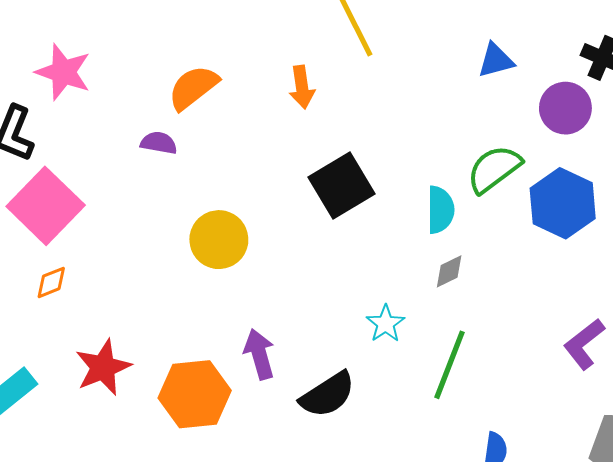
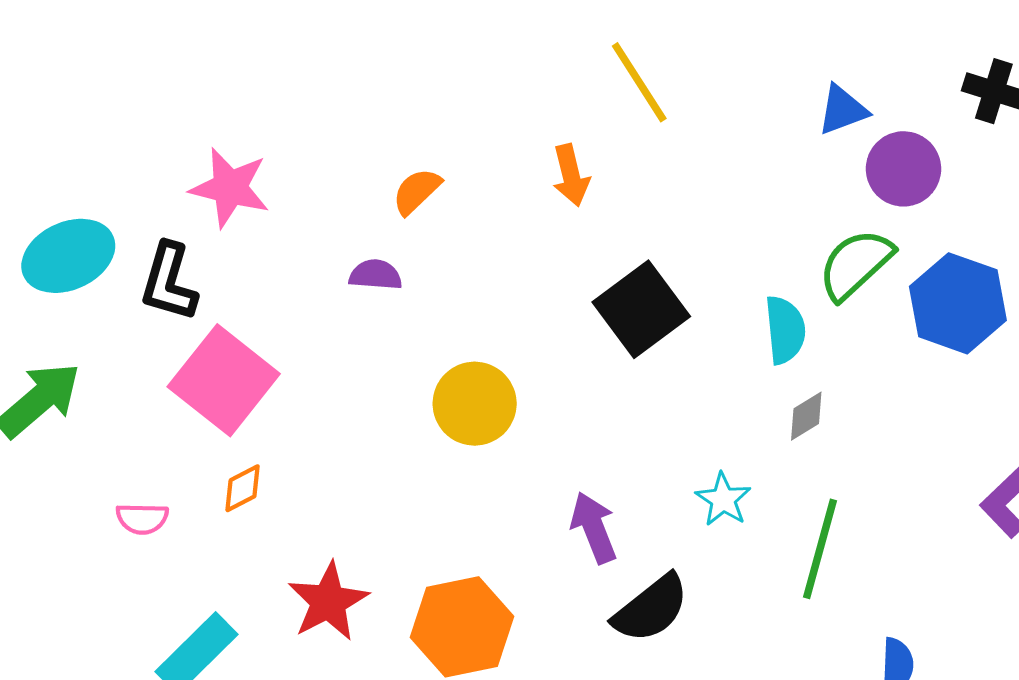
orange semicircle: (193, 87) -> (417, 191), size x0.7
purple circle: (565, 108) -> (903, 169), moved
purple arrow: (259, 354) -> (594, 528), moved

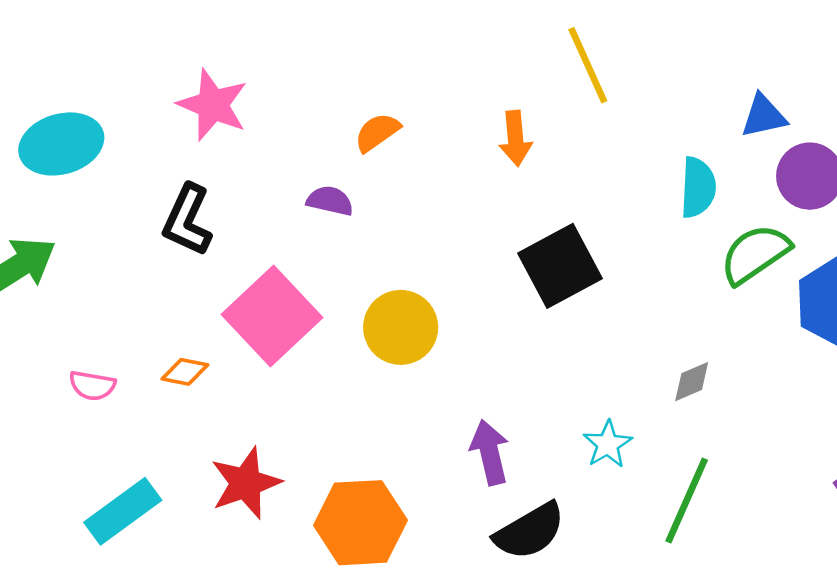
black L-shape: (169, 282) -> (187, 220), moved
cyan semicircle: (785, 330) -> (698, 187), moved
pink square: (224, 380) -> (272, 316), moved
orange diamond: (243, 488) -> (185, 372), turned 30

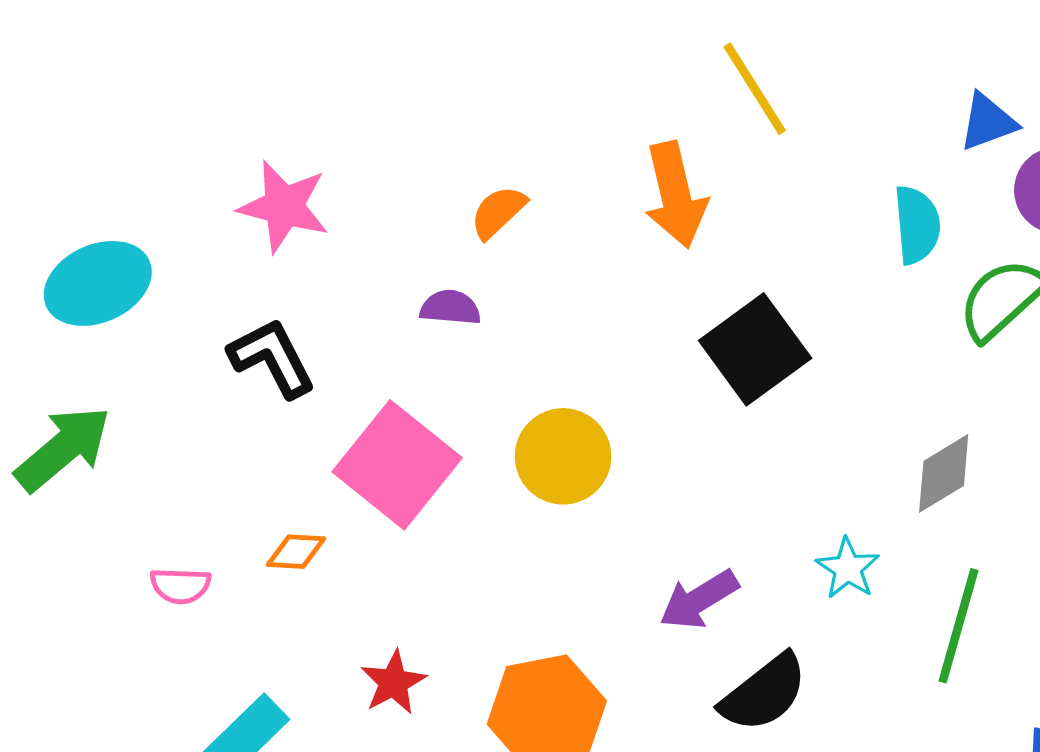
orange arrow: (515, 138) -> (675, 195), size x1.5
black L-shape: (187, 220) -> (272, 358), turned 136
gray diamond: (692, 382) -> (944, 473), size x1.4
purple arrow: (490, 452) -> (699, 600), turned -100
red star: (246, 483) -> (393, 682), size x0.7

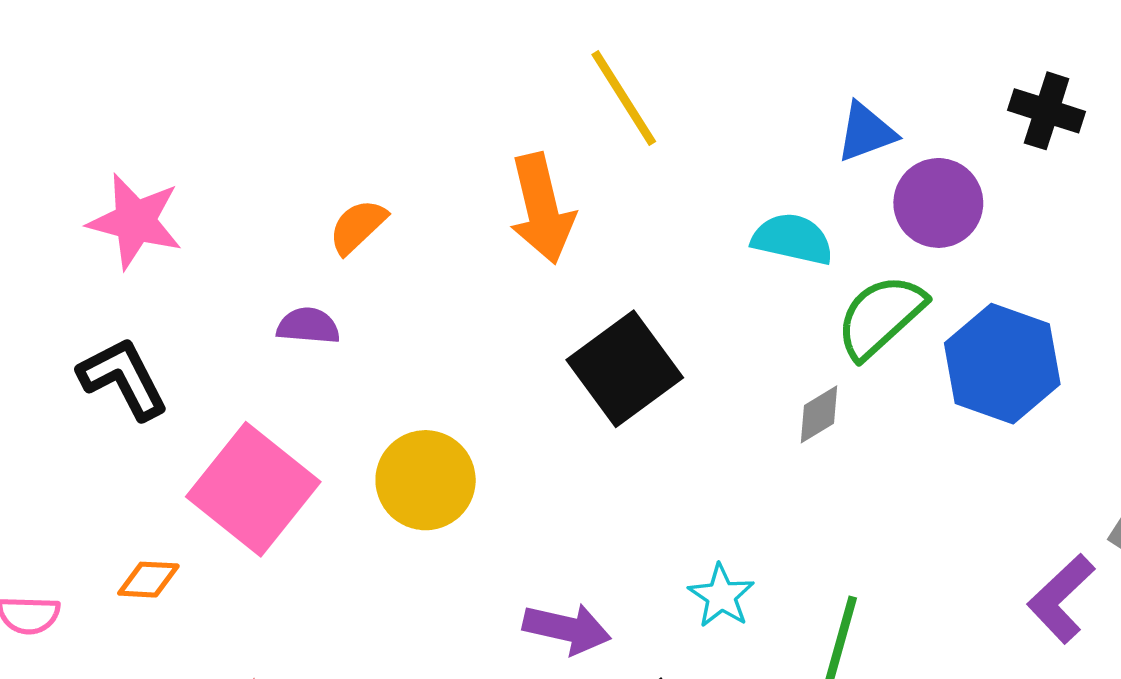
cyan semicircle: (917, 225) -> (793, 239), turned -72
gray diamond: (944, 473) -> (819, 414), moved, size x0.7
purple arrow: (699, 600) -> (567, 629), turned -136

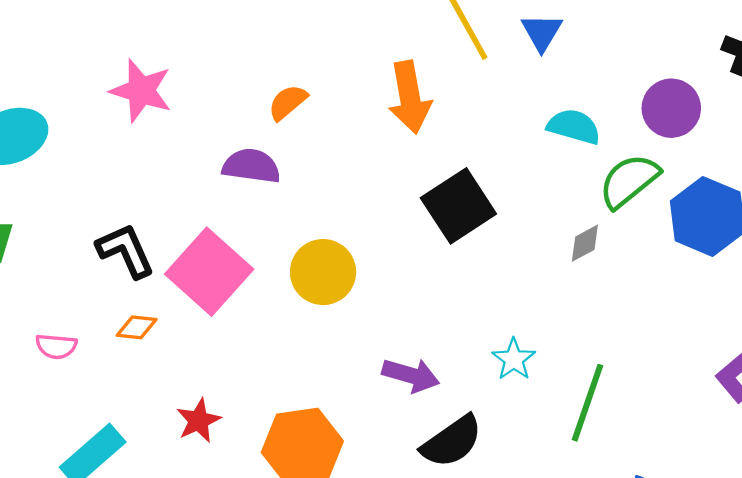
blue triangle: (866, 132) -> (542, 32), moved, turned -42
purple semicircle: (308, 326) -> (251, 166), size x1.4
black L-shape: (123, 378) -> (126, 251), moved

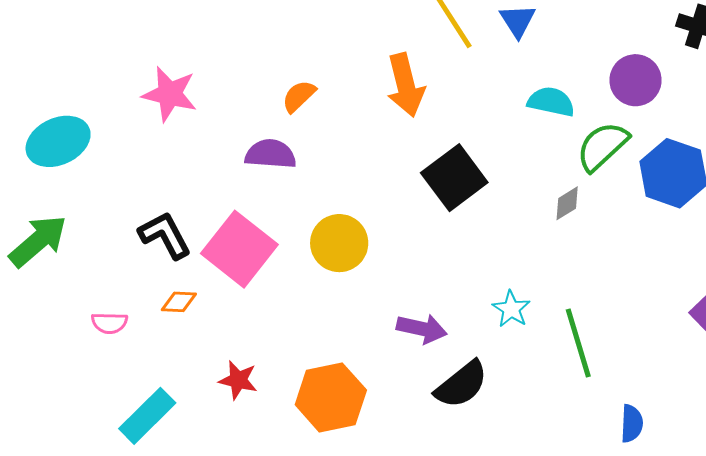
green line: (587, 403) -> (578, 343), turned -32
red star: (198, 421) -> (238, 380), turned -30

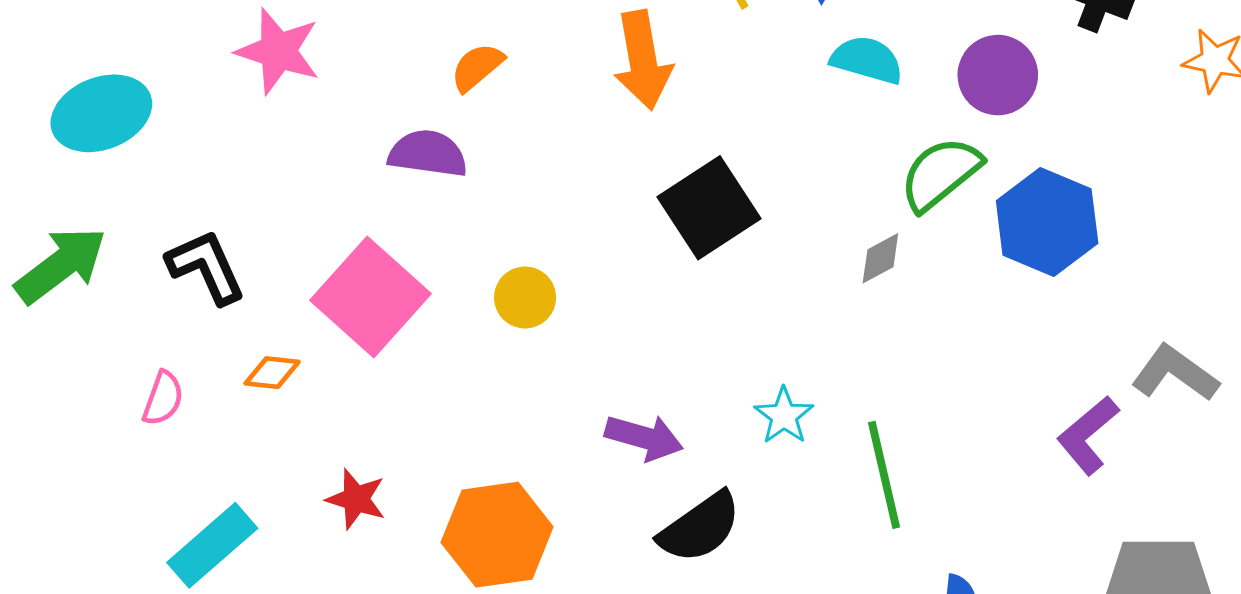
cyan semicircle: (551, 102) -> (867, 60), moved
black L-shape: (165, 235) -> (206, 267), moved
yellow circle: (339, 243) -> (525, 297), size x0.7
pink semicircle: (109, 323) -> (163, 398), turned -75

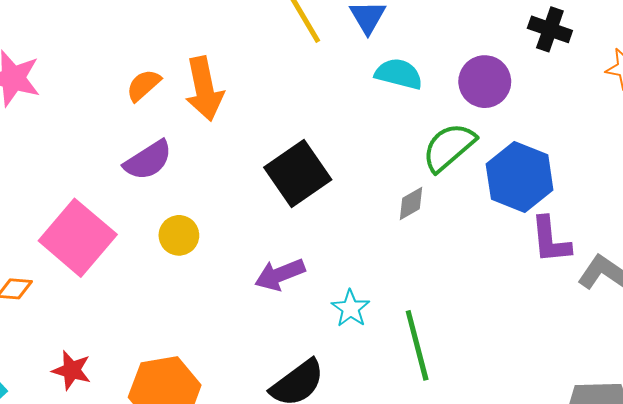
orange arrow: (643, 60) -> (204, 89), moved
purple semicircle: (428, 154) -> (148, 160), moved, turned 141
purple L-shape: (1088, 435) -> (550, 240), moved, turned -54
purple arrow: (644, 437) -> (280, 275), moved, turned 144

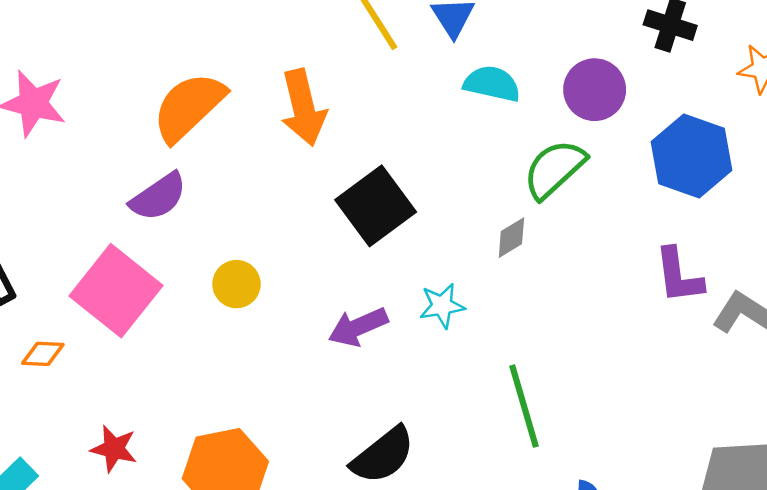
orange semicircle: (144, 85) -> (189, 107), size x1.8
orange arrow: (204, 89) -> (303, 108), moved
purple semicircle: (148, 160) -> (158, 197), moved
blue hexagon: (520, 177) -> (691, 156), moved
cyan star: (351, 308) -> (442, 306), moved, turned 30

